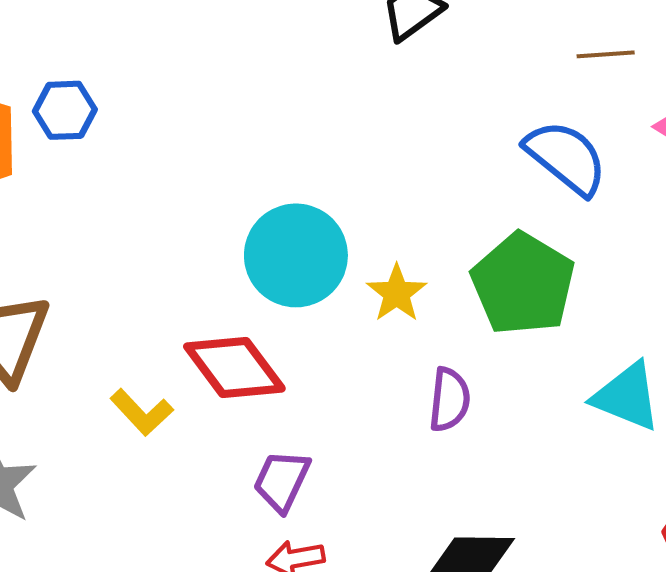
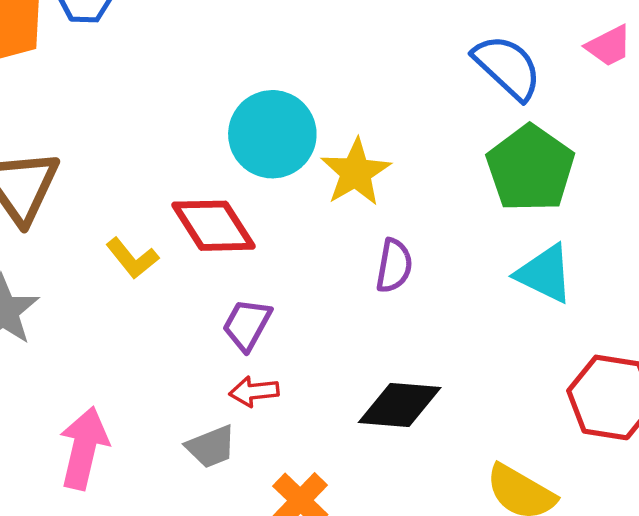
green pentagon: (523, 284) -> (530, 168), moved
yellow star: (397, 293) -> (356, 172), size x1.4

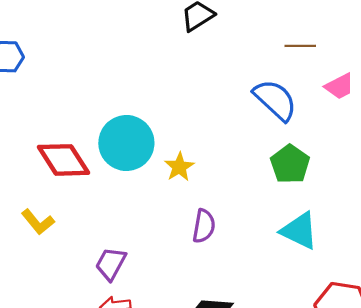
green pentagon: (530, 168) -> (290, 164), size x0.7
yellow star: (356, 172) -> (179, 167), size x0.7
red diamond: (214, 226) -> (64, 160), moved

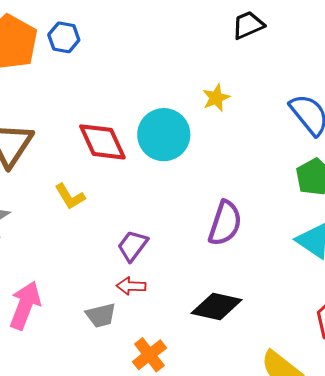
yellow star: (179, 167) -> (216, 98), moved
purple semicircle: (204, 226) -> (225, 223), size x1.4

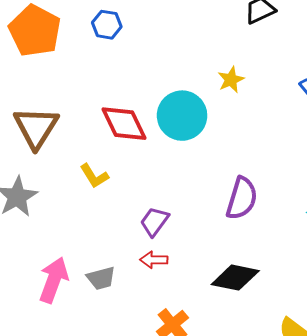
blue hexagon: (64, 37) -> (107, 25), moved
gray trapezoid: (101, 315) -> (101, 278), moved

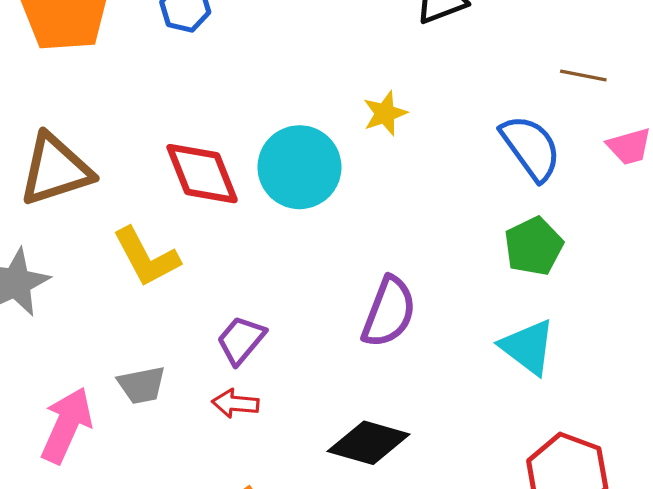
brown triangle: (36, 128) -> (55, 170), turned 36
yellow L-shape: (94, 176) -> (146, 257), size x1.4
gray trapezoid: (101, 278) -> (142, 385), moved

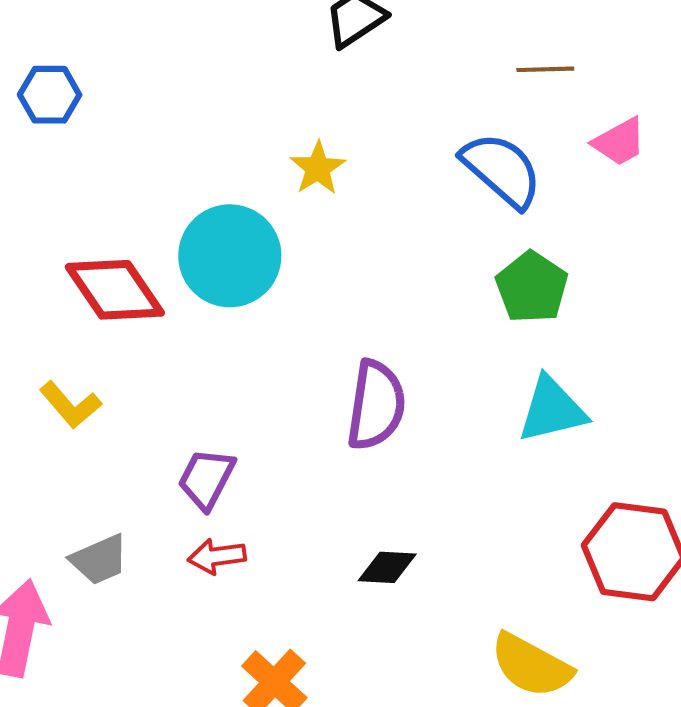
yellow L-shape: (146, 257) -> (70, 405), size x0.7
cyan triangle: (528, 347) -> (552, 410), turned -38
black diamond: (369, 443) -> (387, 567), size x0.6

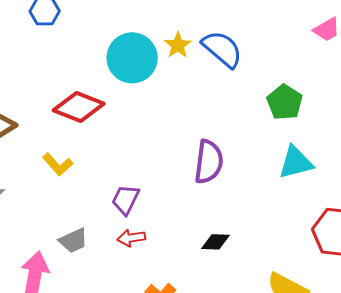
blue semicircle: (502, 170) -> (222, 49), moved
cyan circle: (230, 256) -> (132, 58), moved
red diamond: (115, 290) -> (79, 107), turned -33

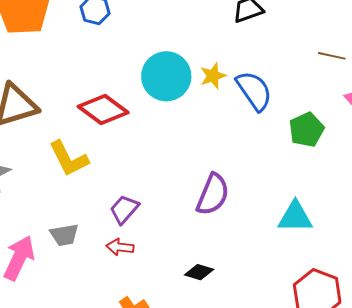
green pentagon: (285, 102) -> (306, 130), moved
yellow L-shape: (58, 164) -> (69, 159), size x1.4

